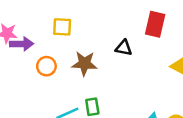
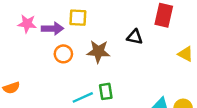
purple arrow: (22, 44) -> (52, 29), moved

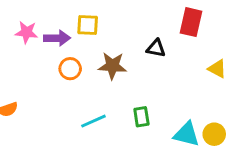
green rectangle: (106, 91) -> (141, 117), moved

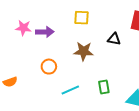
yellow square: (88, 25) -> (81, 18), moved
orange circle: (70, 69) -> (49, 67), moved

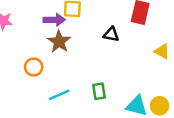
purple arrow: (45, 32) -> (54, 20), moved
brown star: (84, 51) -> (59, 42), moved, turned 30

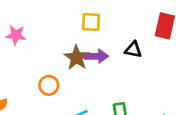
purple arrow: (54, 20) -> (96, 56), moved

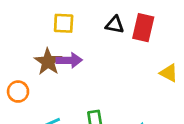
black triangle: (133, 50) -> (115, 25), moved

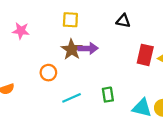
yellow square: (64, 23) -> (70, 20), moved
red rectangle: (143, 28) -> (145, 55), moved

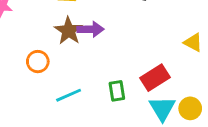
red rectangle: (145, 55) -> (155, 78), moved, turned 45
cyan triangle: (142, 108) -> (162, 108), turned 45

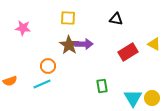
yellow triangle: (193, 42) -> (154, 44), moved
red rectangle: (155, 78) -> (128, 52), moved
cyan line: (69, 95) -> (42, 84), moved

